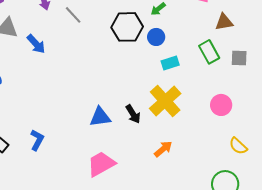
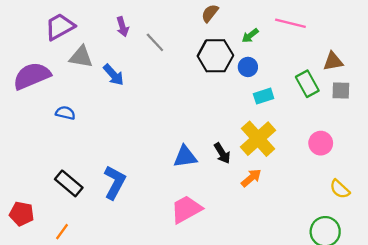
brown triangle: (224, 22) -> (333, 61), moved
blue L-shape: (37, 140) -> (115, 182), size x1.4
orange arrow: (163, 149) -> (251, 178), moved

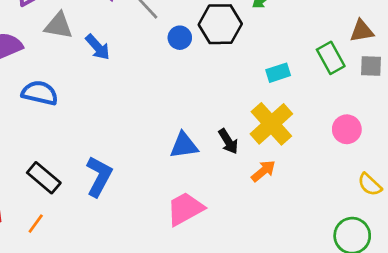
blue circle: (248, 67) -> (180, 38), moved
blue semicircle: (65, 113) -> (40, 93), size x1.5
orange line: (62, 232) -> (36, 224), moved

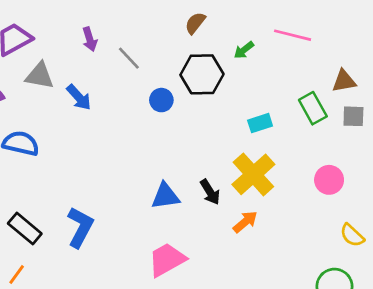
blue circle: (180, 38) -> (161, 100), moved

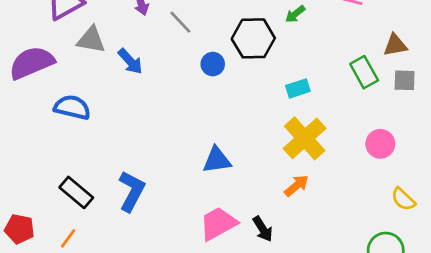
cyan rectangle: (260, 123) -> (298, 88), moved
black arrow: (210, 192) -> (263, 229), moved

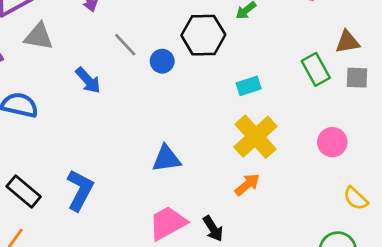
gray line: (180, 22) -> (125, 45), moved
blue arrow: (130, 61) -> (88, 80), moved

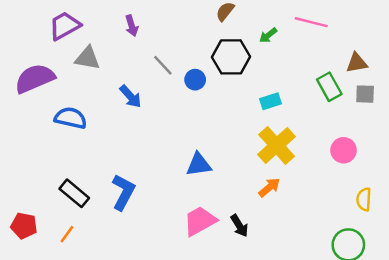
yellow semicircle: (356, 198) -> (364, 199), turned 50

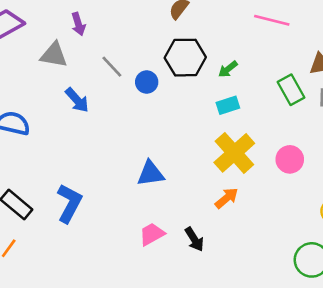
green arrow: (268, 35) -> (228, 69), moved
gray triangle: (87, 58) -> (54, 55), moved
pink circle: (344, 150) -> (290, 159), moved
pink trapezoid: (200, 221) -> (152, 234), size x0.7

